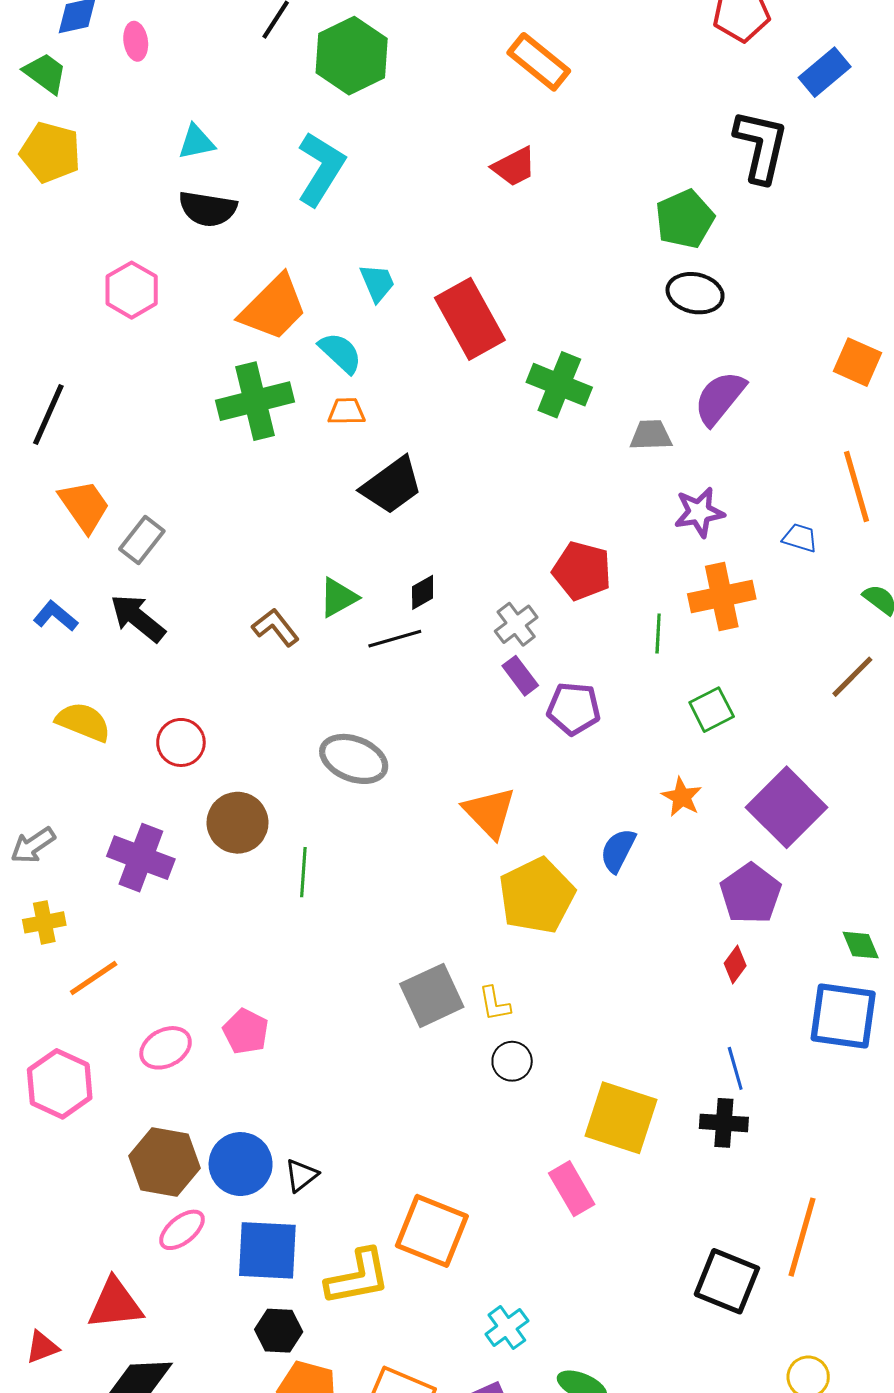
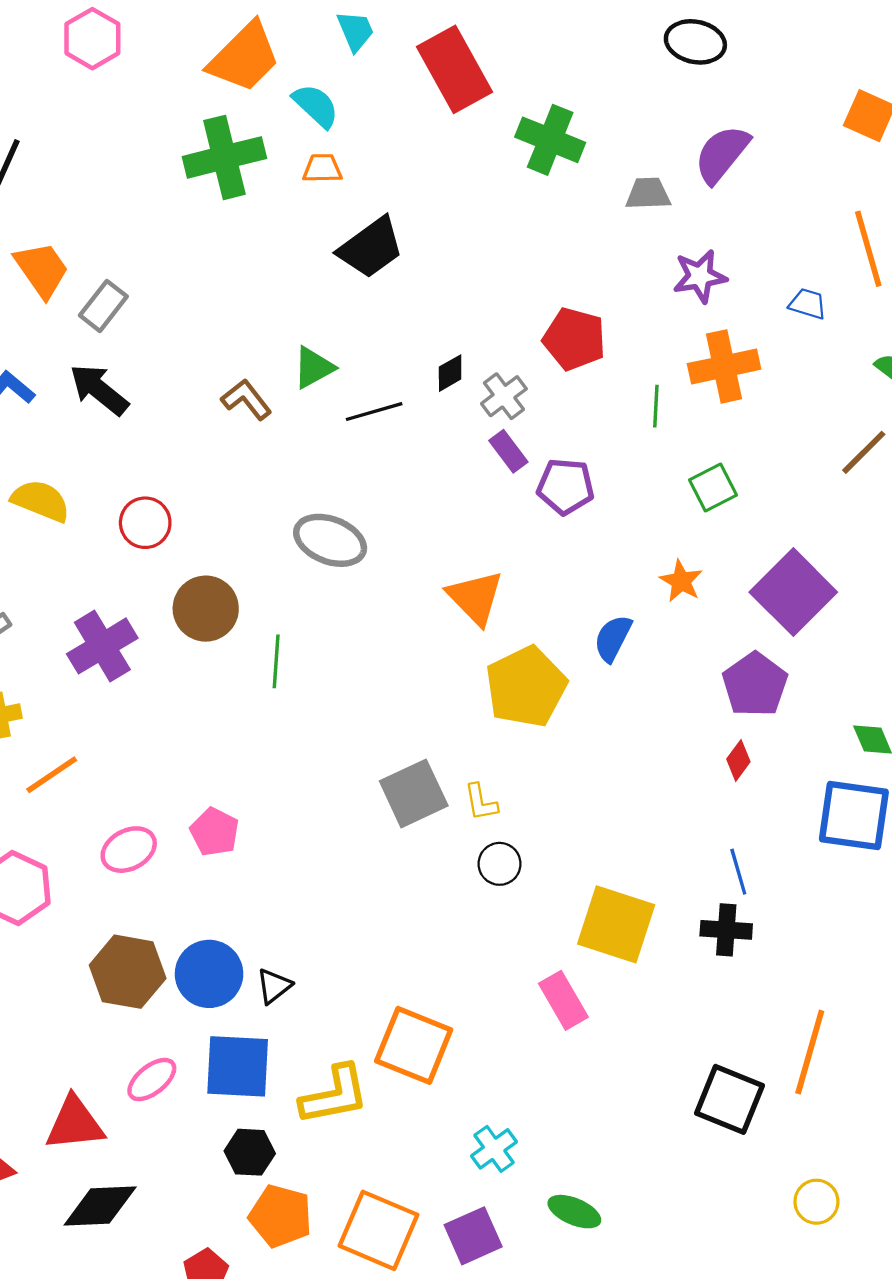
black diamond: (423, 592) -> (450, 373), moved
purple cross: (141, 858) -> (102, 646), turned 38
pink ellipse: (182, 1230) -> (152, 1080), moved

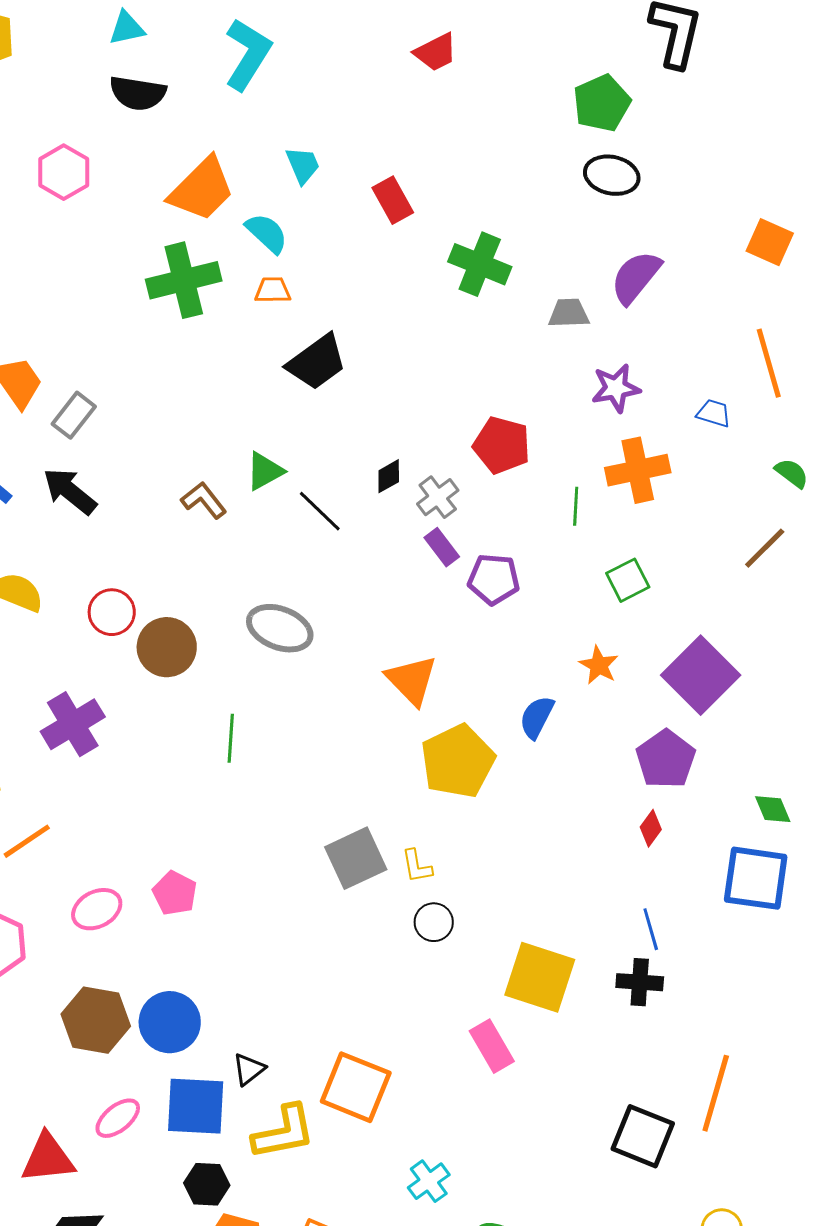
red rectangle: (454, 69) -> (393, 200), size x0.6
black line: (374, 412) -> (320, 511), turned 60
brown circle: (206, 609) -> (167, 647), moved
black triangle: (274, 986) -> (249, 1069), moved

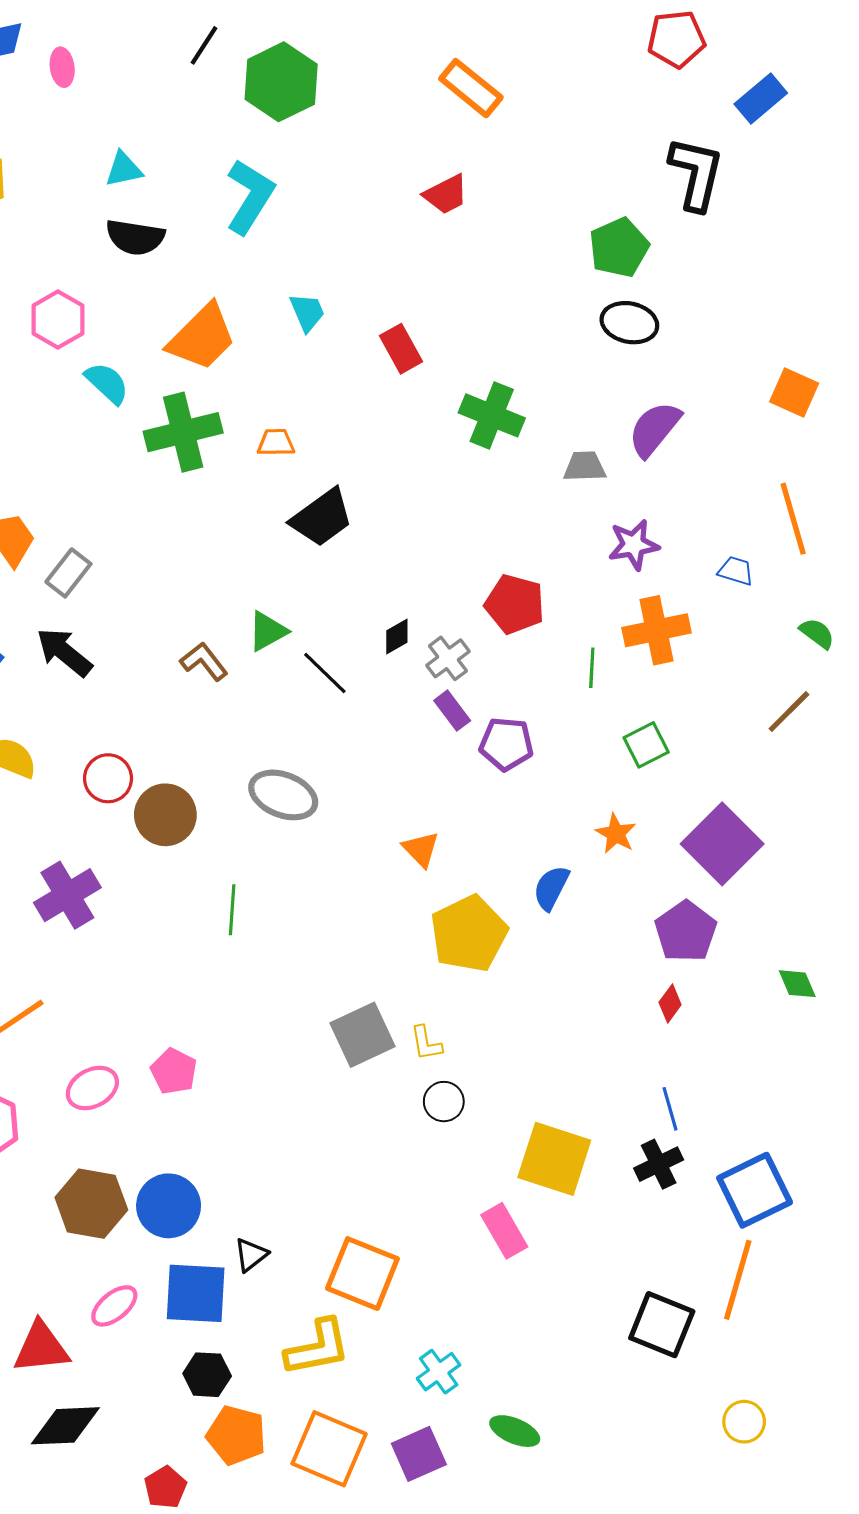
cyan semicircle: (267, 233) -> (107, 383), moved
orange triangle: (412, 680) -> (421, 849), size x0.7
blue square: (756, 878) -> (755, 1190), moved, turned -34
black cross: (640, 982) -> (659, 1164), turned -30
yellow L-shape: (284, 1132) -> (318, 1348), moved

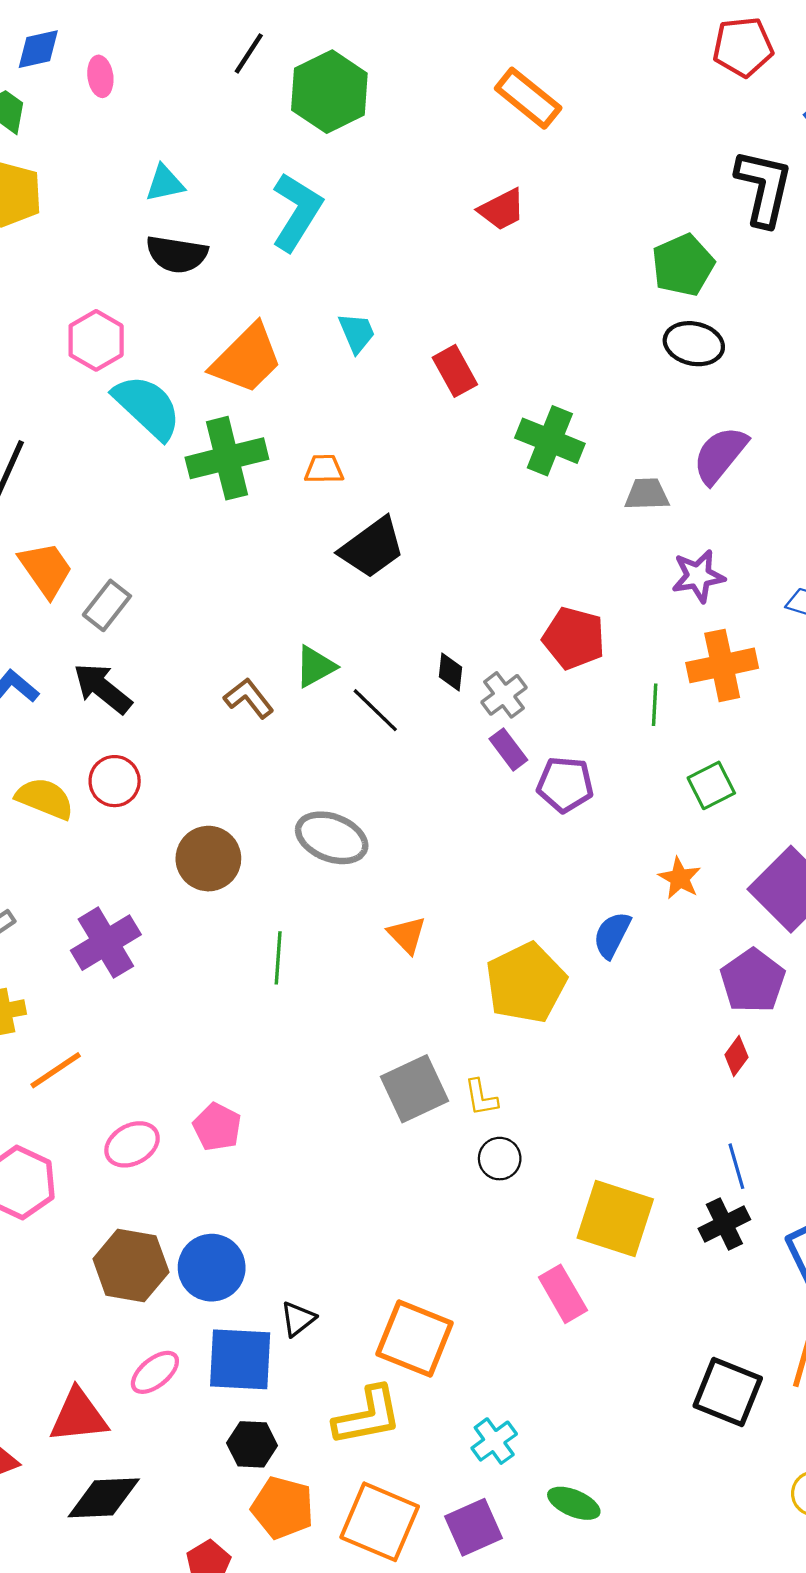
cyan semicircle: (107, 383) -> (147, 407), size x1.5
black diamond: (397, 636) -> (451, 672), turned -54
red circle: (108, 778) -> (115, 781), moved
orange triangle: (421, 849) -> (407, 935), moved

